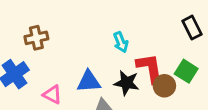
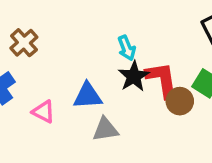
brown cross: (36, 38) -> (24, 43), turned -30
black star: (127, 83) -> (134, 76), moved, turned 30

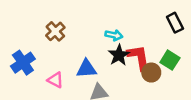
brown cross: (24, 43) -> (55, 31), moved
cyan arrow: (127, 48) -> (114, 35), turned -56

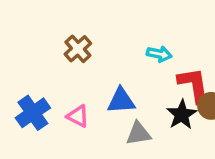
black star: (119, 55) -> (182, 115), moved
blue cross: (23, 63) -> (33, 113), moved

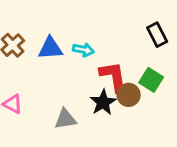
blue triangle: (121, 101) -> (50, 48), moved

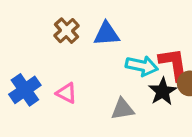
cyan arrow: (83, 50) -> (142, 66), moved, size x1.4

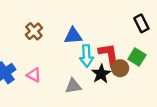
blue triangle: (107, 34) -> (73, 36), moved
cyan arrow: (142, 66) -> (87, 56), turned 75

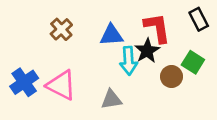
red L-shape: (109, 55) -> (157, 28), moved
black star: (101, 74) -> (147, 51), moved
pink triangle: (34, 75) -> (61, 85), size x1.6

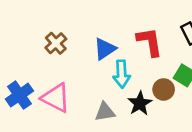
blue triangle: (111, 35) -> (105, 49), turned -30
black star: (147, 51) -> (140, 103), moved

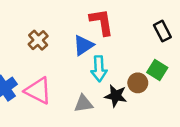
red L-shape: (150, 42) -> (102, 22), moved
black star: (140, 103) -> (116, 96), turned -30

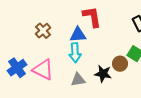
blue triangle: (83, 45) -> (78, 35), turned 30
cyan arrow: (99, 69) -> (75, 53), moved

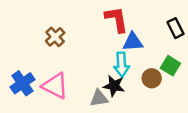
blue triangle: (78, 35) -> (133, 42), moved
cyan arrow: (75, 53) -> (122, 64), moved
black star: (103, 74) -> (114, 86), moved

